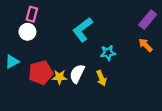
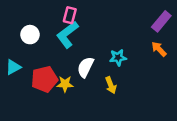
pink rectangle: (32, 14) -> (70, 15), moved
cyan L-shape: (83, 30) -> (67, 35), moved
white semicircle: (77, 74) -> (85, 67), moved

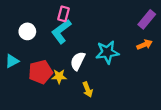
orange arrow: (159, 49) -> (145, 45), turned 112
cyan star: (118, 57) -> (107, 52), size x1.5
yellow arrow: (111, 85) -> (88, 90), moved

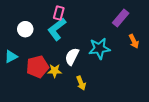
purple rectangle: (147, 19) -> (121, 18), moved
orange arrow: (145, 45) -> (134, 41), turned 88

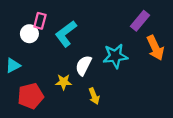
pink rectangle: (59, 13) -> (40, 21), moved
orange arrow: (134, 41) -> (155, 48), size x1.5
red pentagon: (37, 67) -> (31, 96), moved

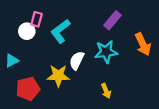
purple rectangle: (140, 21) -> (113, 20), moved
yellow star: (64, 82) -> (58, 76), size x1.5
yellow arrow: (94, 96) -> (106, 91), moved

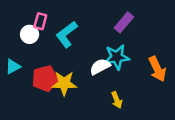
orange arrow: (143, 44) -> (157, 69), moved
white semicircle: (77, 60) -> (100, 67), moved, turned 36
red pentagon: (28, 89) -> (45, 79), moved

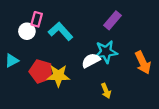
cyan L-shape: (67, 34) -> (60, 31), turned 85
red pentagon: (45, 79) -> (41, 71), turned 30

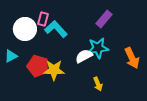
pink rectangle: (37, 19) -> (43, 19), moved
white circle: (27, 31) -> (25, 29), size x1.5

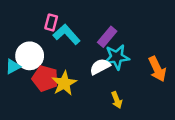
purple rectangle: (104, 19) -> (107, 37), moved
white circle: (25, 29) -> (30, 56), moved
yellow star: (54, 70) -> (64, 83), turned -30

